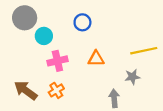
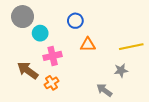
orange triangle: (96, 59) -> (88, 45), moved
brown arrow: (26, 90) -> (28, 70), moved
gray arrow: (114, 98) -> (104, 90), turned -49

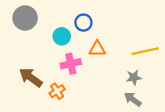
cyan circle: (40, 33) -> (62, 36), moved
pink cross: (53, 56) -> (71, 64), moved
gray arrow: (104, 90) -> (133, 99), moved

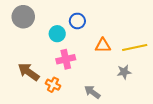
orange triangle: (97, 49) -> (103, 45), moved
orange cross: (57, 91) -> (53, 85), turned -32
gray arrow: (133, 99) -> (92, 92), moved

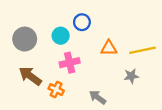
gray circle: (23, 17) -> (25, 39), moved

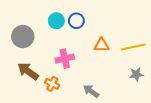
cyan circle: (61, 36) -> (56, 21), moved
gray star: (131, 76) -> (136, 74), moved

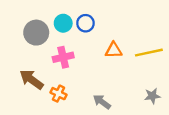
gray circle: (23, 37) -> (36, 33), moved
pink cross: (65, 59) -> (63, 57), moved
gray star: (136, 74) -> (152, 96), moved

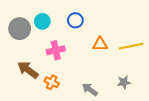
cyan circle: (63, 23) -> (42, 21), moved
gray circle: (36, 33) -> (20, 29), moved
gray star: (152, 96) -> (124, 82), moved

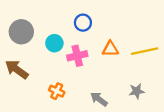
cyan circle: (42, 21) -> (54, 43), moved
pink cross: (56, 50) -> (77, 56), moved
brown arrow: (28, 70) -> (17, 69), moved

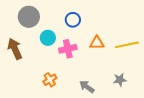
gray circle: (21, 32) -> (29, 17), moved
brown arrow: (17, 69) -> (15, 49), moved, turned 30
orange cross: (57, 91) -> (50, 80), turned 32

